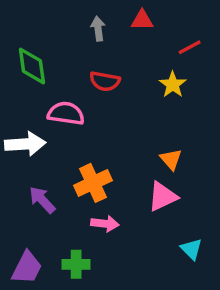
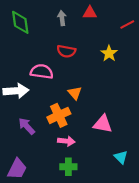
red line: (190, 47) -> (127, 24), moved
green diamond: (32, 66) -> (20, 22), moved
orange triangle: (171, 159) -> (75, 93), moved
pink triangle: (163, 196) -> (103, 124), turned 36
green cross: (76, 264) -> (68, 167), moved

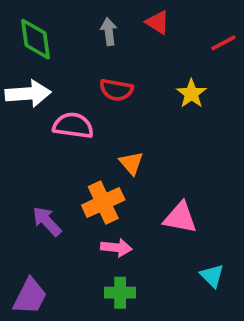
red triangle: (90, 13) -> (158, 22), turned 32
white arrow: (16, 91) -> (28, 94), moved

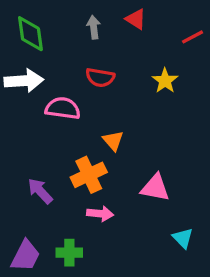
green cross: (120, 293) -> (69, 253), moved

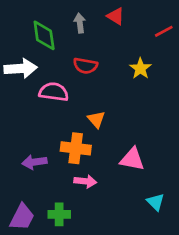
green diamond: (30, 34) -> (44, 35), moved
orange cross: (89, 175) -> (76, 148), turned 32
purple arrow: (40, 191) -> (34, 162), turned -55

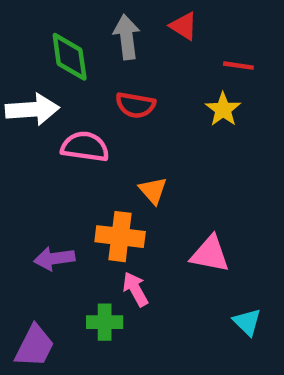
gray arrow: (80, 23) -> (127, 37), size x1.4
red line: (164, 31) -> (238, 66), moved, turned 36
pink arrow: (85, 181) -> (135, 289), turned -125
green cross: (59, 214) -> (105, 322), moved

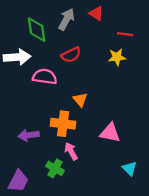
gray arrow: (127, 37) -> (66, 19), turned 35
red semicircle: (135, 105) -> (71, 55), turned -36
yellow star: (223, 109) -> (117, 57), turned 30
green cross: (105, 322) -> (55, 168), turned 30

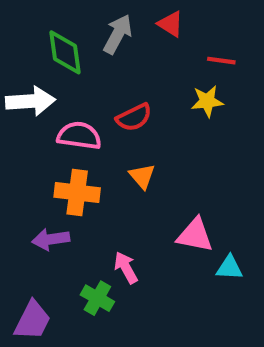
red semicircle: (71, 55) -> (134, 117), moved
orange cross: (63, 124) -> (77, 193), moved
cyan triangle: (130, 168) -> (229, 268), moved, turned -42

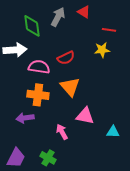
orange triangle: (142, 176) -> (70, 87), size x1.5
pink triangle: (195, 235) -> (85, 116), moved
green cross: (97, 298) -> (48, 158), moved

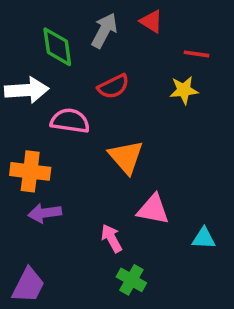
red semicircle: (66, 58) -> (113, 86), moved
orange cross: (38, 95) -> (30, 171), moved
green cross: (48, 158) -> (131, 280), moved

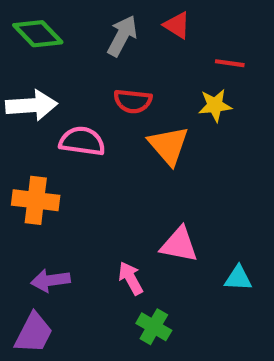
green diamond: (57, 47) -> (38, 34), moved, turned -36
red semicircle: (113, 86) -> (133, 101), turned 32
orange triangle: (126, 157) -> (169, 145), moved
purple arrow: (45, 213) -> (50, 280), moved

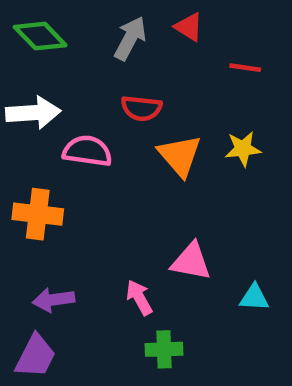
yellow star: (215, 105) -> (243, 149), moved
green cross: (154, 327) -> (164, 349), turned -32

